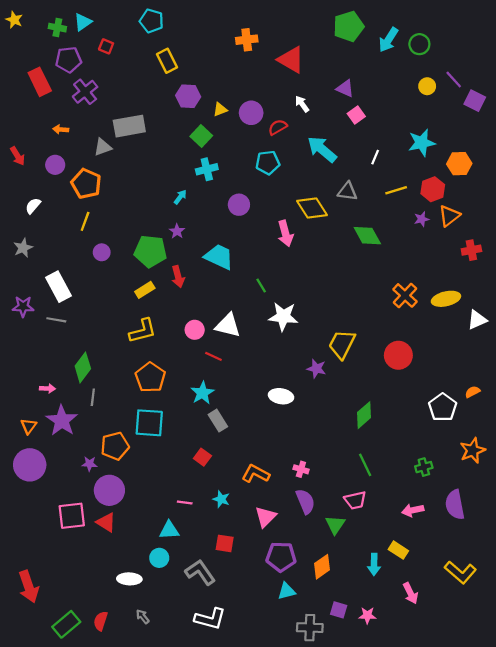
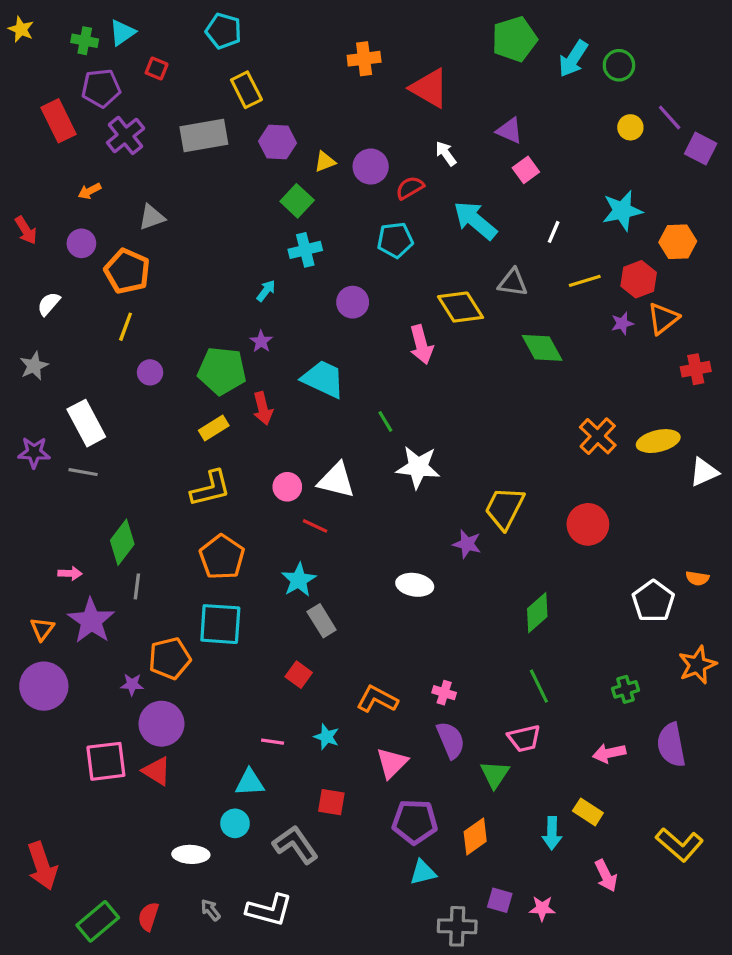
gray rectangle: (129, 126) -> (204, 135), moved
orange arrow: (61, 129) -> (90, 191), turned -32
orange semicircle: (473, 392) -> (697, 578), turned -144
white L-shape: (210, 619) -> (269, 910), moved

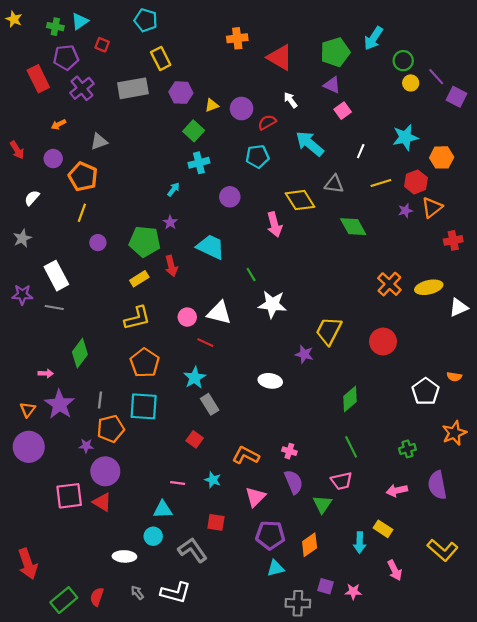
green pentagon: (514, 39) -> (335, 52), moved
green circle: (619, 65) -> (403, 61), moved
gray line: (137, 586) -> (100, 400), moved

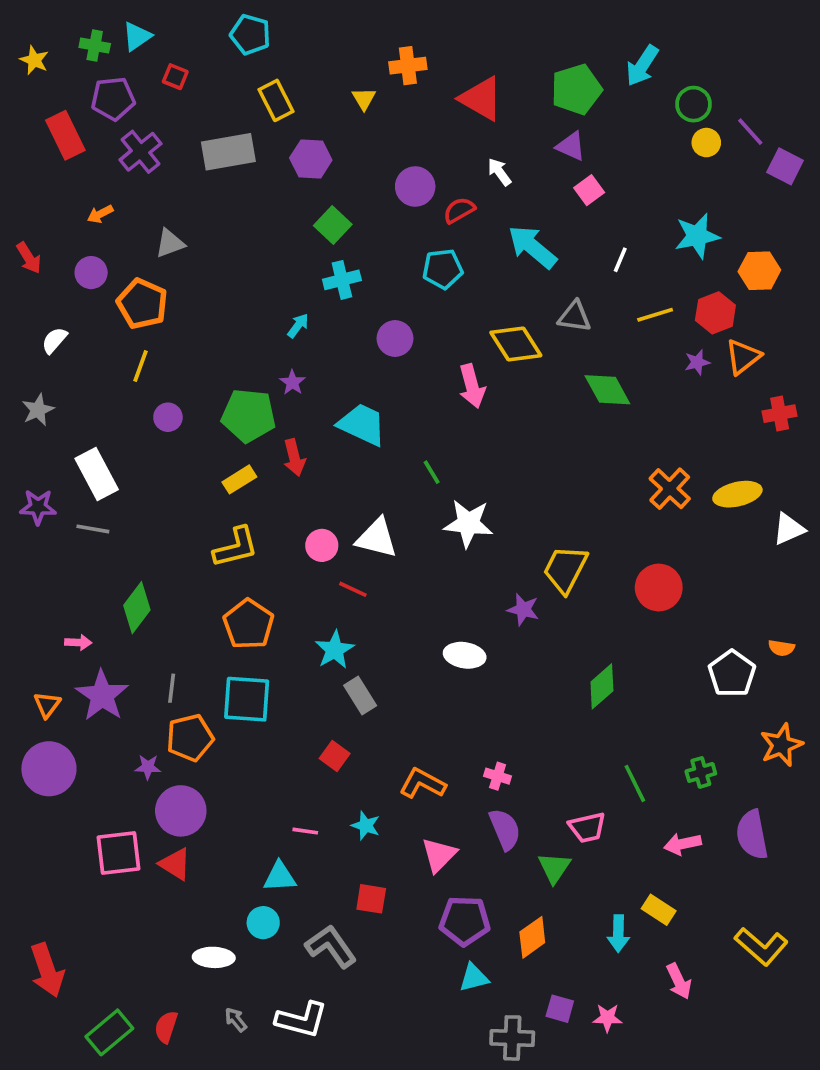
yellow star: (14, 19) -> (34, 60), moved
yellow triangle: (212, 105) -> (364, 99), moved, turned -40
green line: (351, 447) -> (635, 783), moved

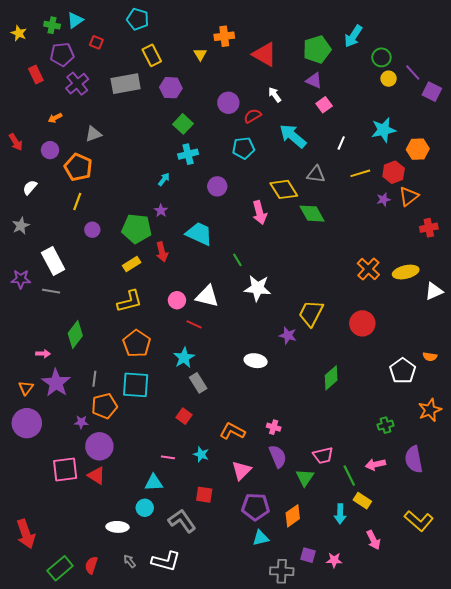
red rectangle: (65, 135) -> (36, 75), size x0.7
green diamond: (607, 390) -> (312, 214), moved
green line: (635, 783) -> (349, 476), moved

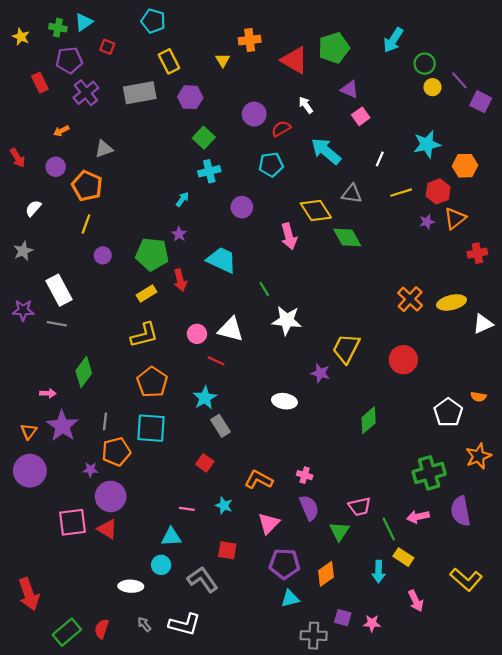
green pentagon: (317, 49) -> (334, 48), moved
green cross: (386, 425) -> (429, 473), size x1.8

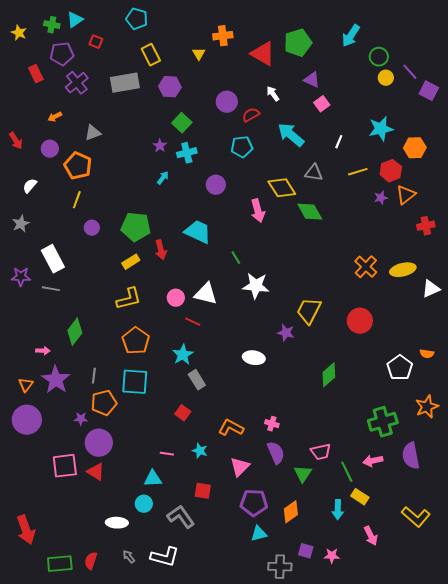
purple star: (179, 234) -> (160, 146), moved
green rectangle: (67, 632) -> (60, 564), turned 35

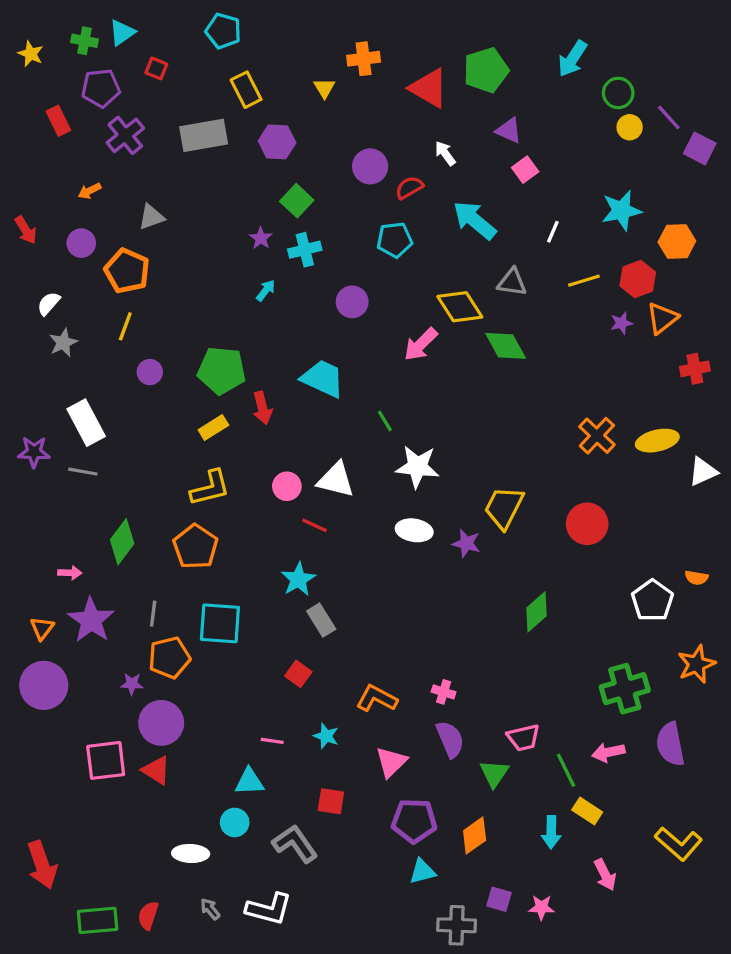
pink arrow: (258, 211) -> (421, 344), turned 60
gray star: (21, 224) -> (63, 343), moved
orange pentagon: (136, 341) -> (195, 547), moved
white ellipse: (254, 358) -> (414, 530), moved

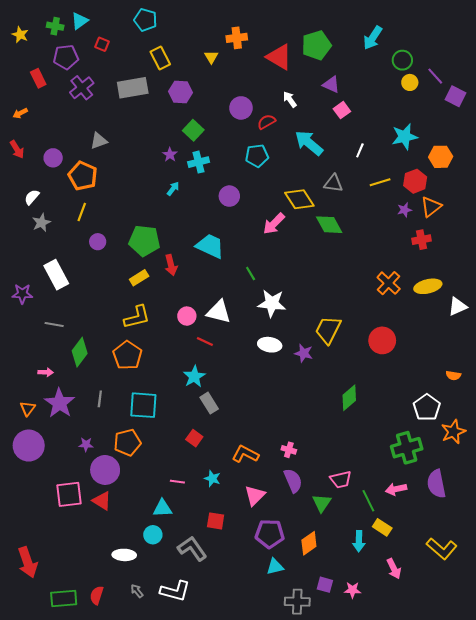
orange arrow: (89, 191) -> (20, 113), moved
red cross: (695, 369) -> (421, 240), moved
gray line: (83, 472) -> (54, 325), moved
white pentagon: (652, 601) -> (427, 407), moved
orange pentagon: (169, 658) -> (127, 442), moved

